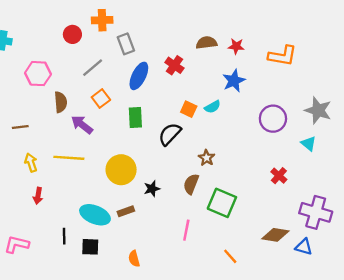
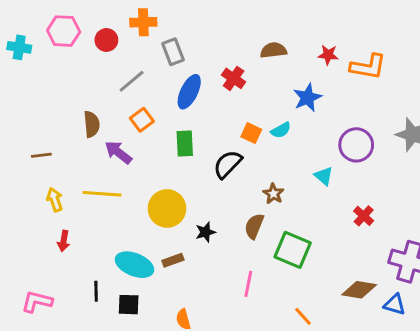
red star: (236, 46) -> (328, 55), moved
pink hexagon: (38, 74) -> (64, 31), moved
cyan triangle: (309, 144) -> (324, 176), moved

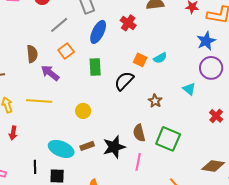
blue star: (307, 98) -> (206, 41), moved
yellow circle: (167, 208) -> (83, 111), size x0.6
brown semicircle: (254, 226) -> (139, 133), moved, turned -36
black star: (205, 232) -> (114, 147), moved, size x1.6

